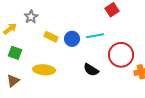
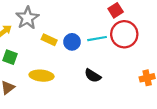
gray star: (31, 17) -> (27, 18), size x1.5
red circle: (121, 55) -> (124, 34), moved

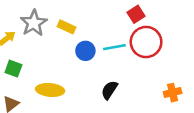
yellow rectangle: (49, 40) -> (66, 27), moved
black semicircle: (93, 76) -> (109, 90), turned 91

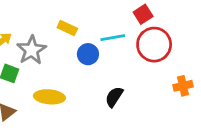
gray star: (34, 23) -> (32, 50), moved
cyan line: (114, 47) -> (113, 38), moved
orange cross: (173, 93) -> (183, 86), moved

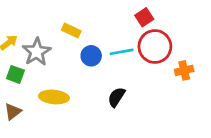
cyan line: (113, 38) -> (122, 52), moved
orange cross: (183, 86) -> (184, 70), moved

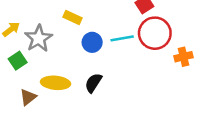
green square: (15, 74) -> (18, 61), turned 36
black semicircle: (116, 97) -> (93, 83), moved
brown triangle: (13, 112) -> (28, 97), moved

